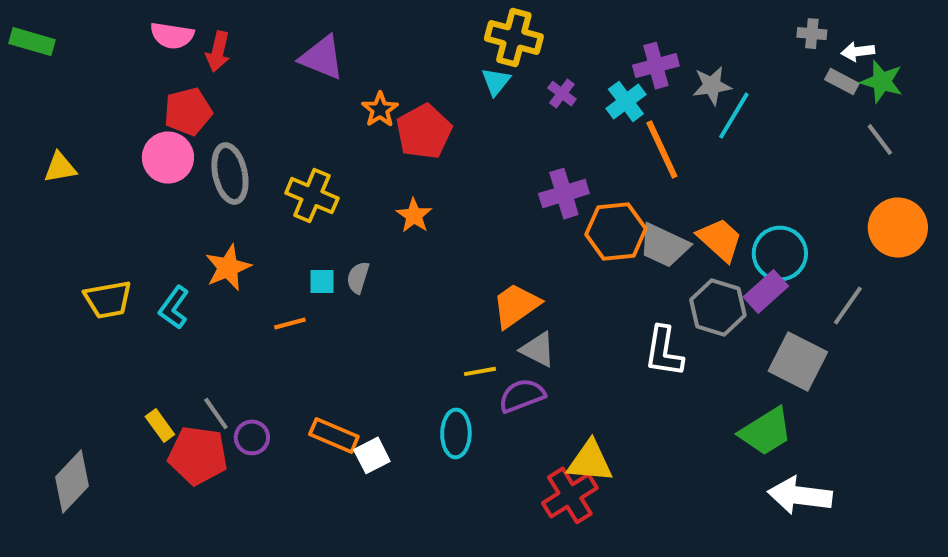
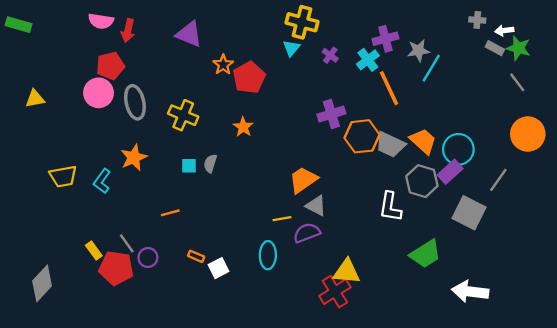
orange line: (290, 323) -> (170, 213), moved
green trapezoid: (766, 431) -> (425, 254), moved
orange rectangle: (334, 435) -> (196, 256), size x0.6

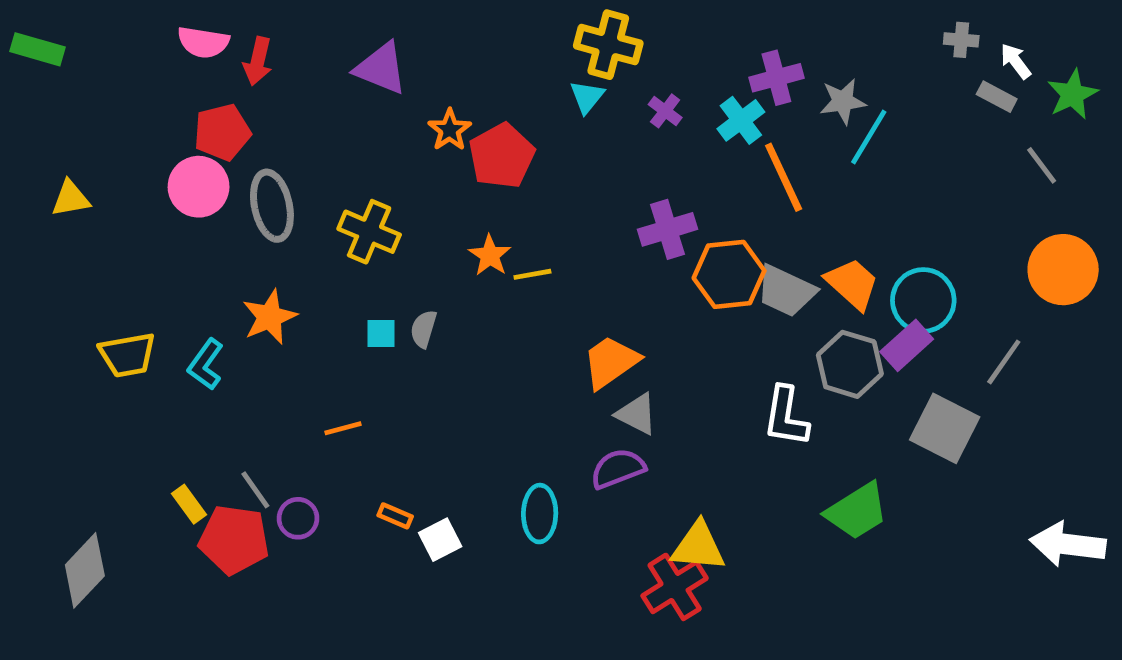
white arrow: (504, 31) -> (1016, 61), turned 60
green star: (518, 48) -> (1073, 94), moved, turned 30
yellow line: (282, 219) -> (532, 274), moved
white arrow: (470, 292) -> (1068, 544), moved

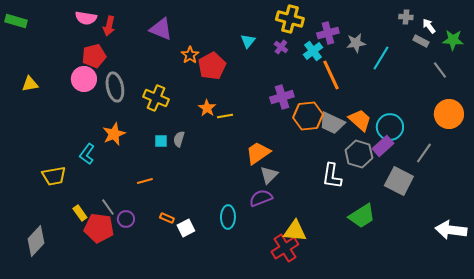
yellow cross: (608, 45) -> (290, 19), moved
green star: (1073, 94) -> (453, 40), turned 30
cyan line: (869, 137) -> (381, 58), moved
yellow trapezoid: (127, 355) -> (54, 176), moved
gray triangle: (637, 414) -> (269, 175), turned 48

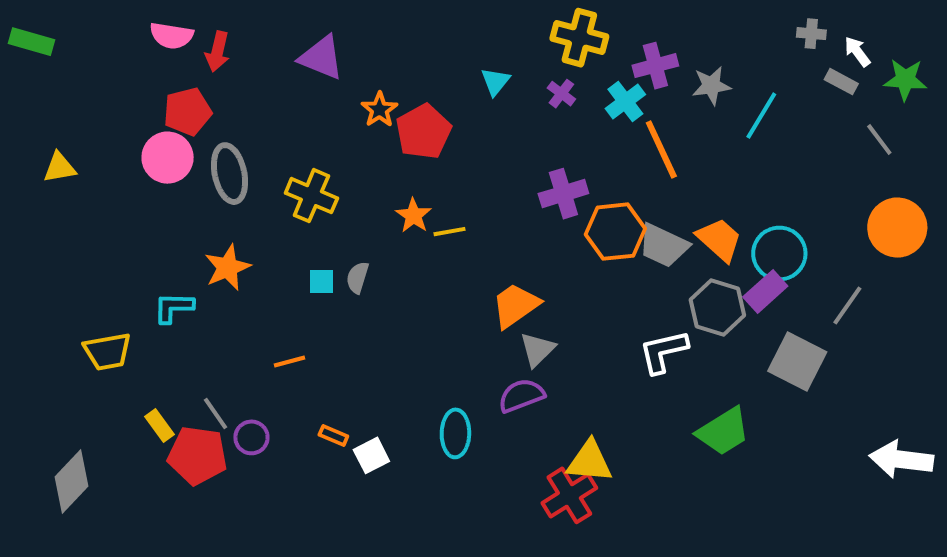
cyan L-shape: (87, 154) -> (174, 307), turned 55
white L-shape: (332, 176) -> (663, 351), turned 68

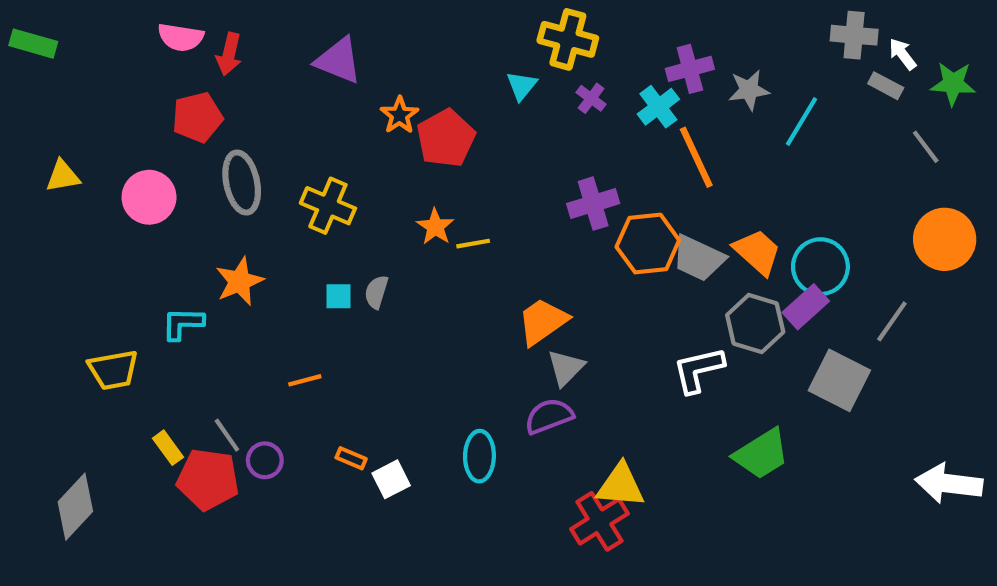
gray cross: (811, 34) -> (854, 35), size x1.5
yellow cross: (579, 38) -> (568, 39), moved
pink circle: (168, 158) -> (149, 197), moved

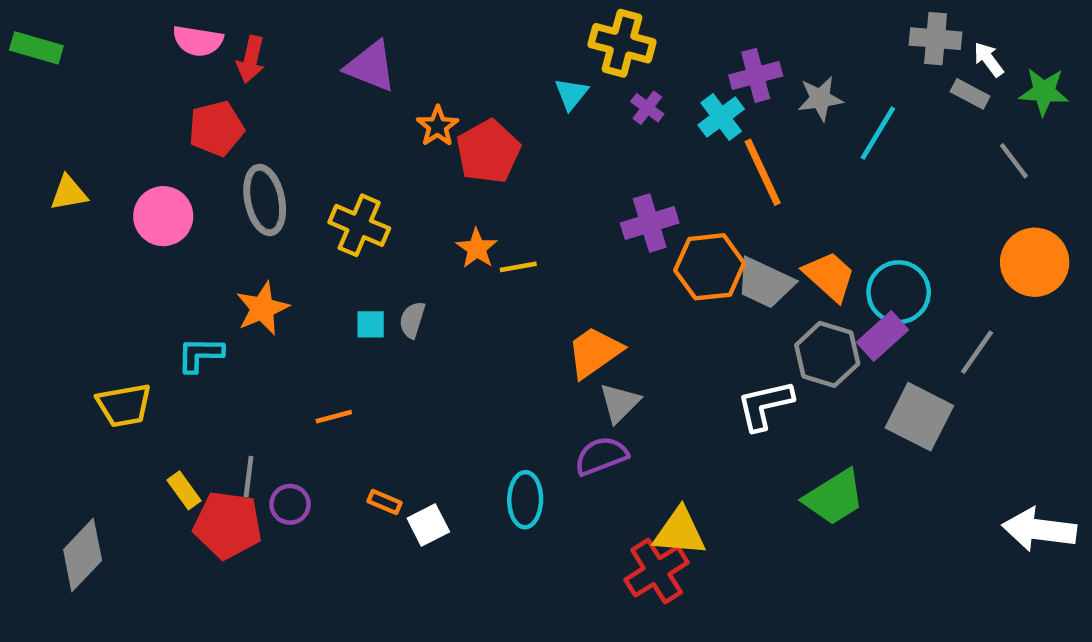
gray line: (227, 435) -> (249, 477), turned 42

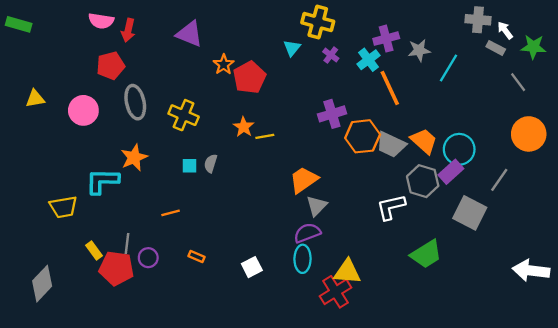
cyan L-shape: (200, 354) -> (102, 181), size x1.4
cyan ellipse: (525, 500) -> (303, 259), moved
white square: (428, 525) -> (252, 267), moved

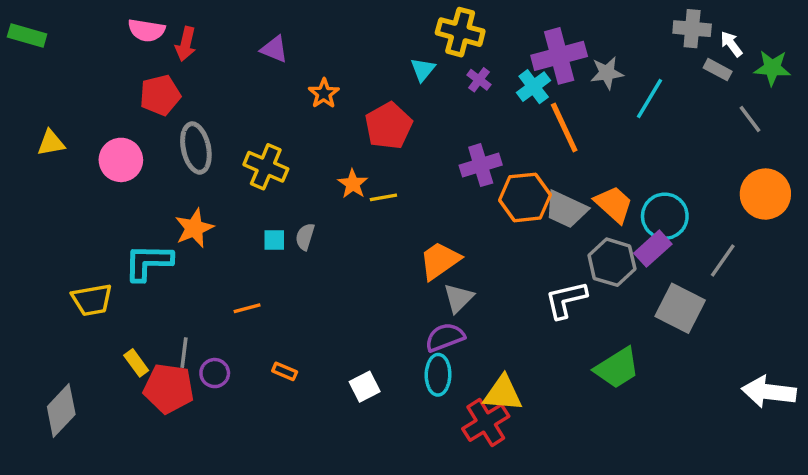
purple triangle: (189, 34) -> (274, 49), size x0.7
purple cross: (386, 39) -> (559, 56), size x1.4
red pentagon: (250, 77) -> (389, 126), moved

